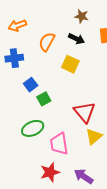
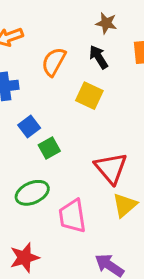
black arrow: (76, 39) -> (99, 57), turned -147
red star: (50, 172) -> (25, 258), moved

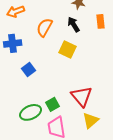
green square: (49, 148) -> (53, 104), moved

